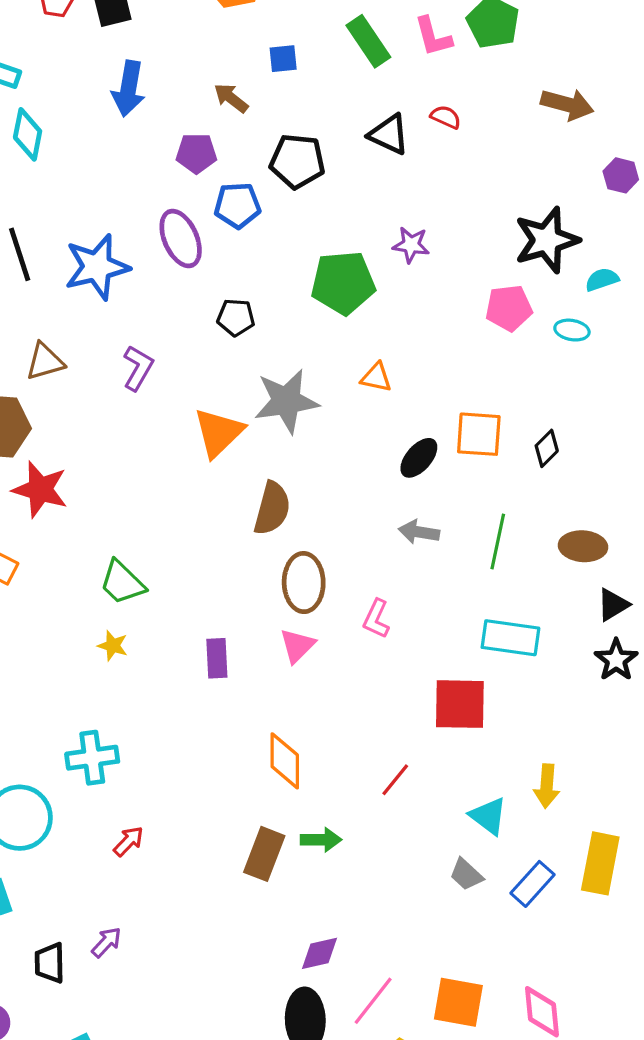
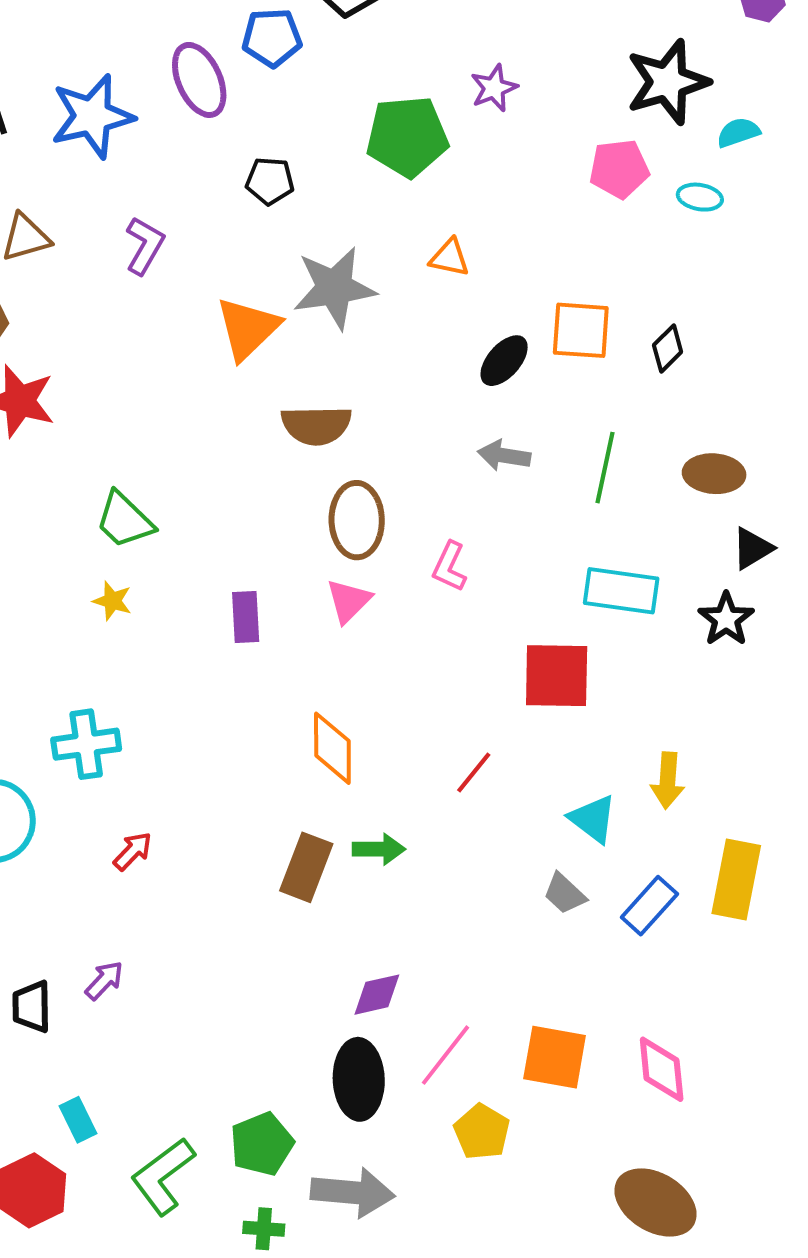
purple star: (411, 245) -> (494, 88), turned -30
brown semicircle: (272, 508) -> (316, 425), turned 74
black star: (616, 660) -> (726, 619), moved

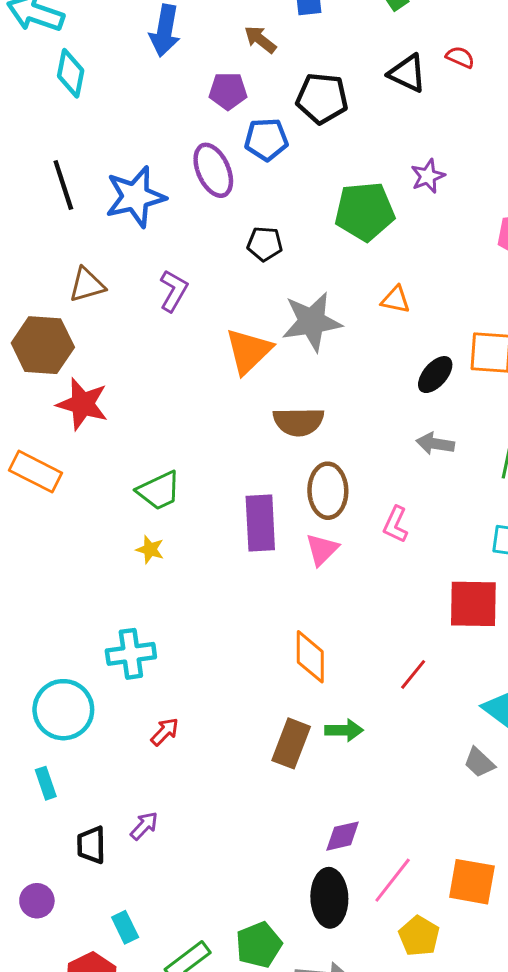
green trapezoid: (125, 520) -> (159, 491), turned -69
purple rectangle: (246, 617) -> (260, 523), moved, size x1.5

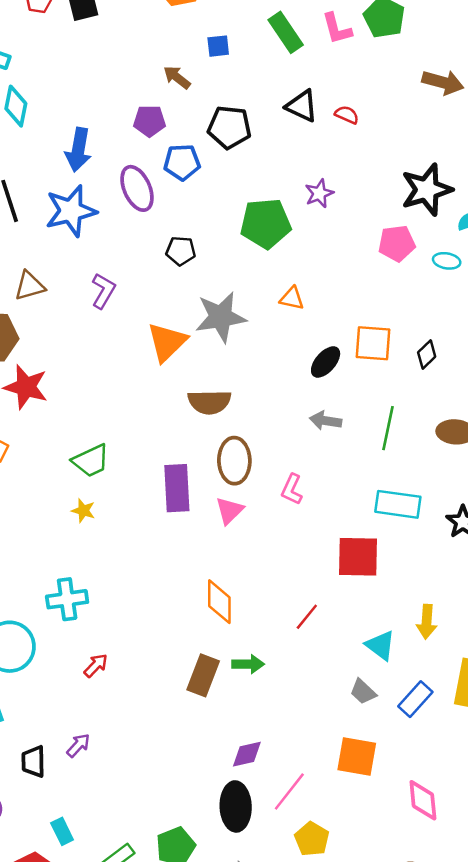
blue arrow: (165, 31) -> (78, 150), moved
red semicircle: (460, 57) -> (347, 115), moved
orange square: (472, 882) -> (357, 757), moved

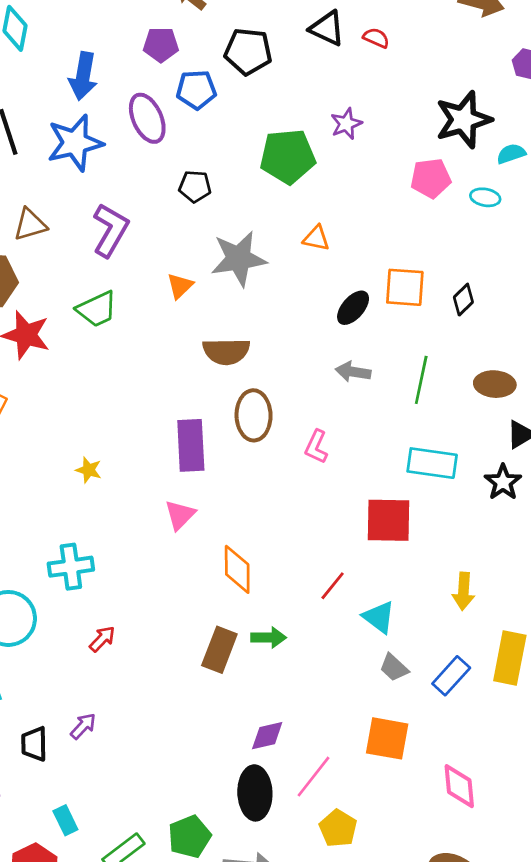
purple L-shape: (103, 291) -> (110, 230), size x1.4
orange triangle: (167, 342) -> (180, 286), size x0.6
green trapezoid: (91, 461) -> (97, 309), moved
pink triangle: (229, 511) -> (180, 515), moved
cyan triangle: (380, 645) -> (379, 617), moved

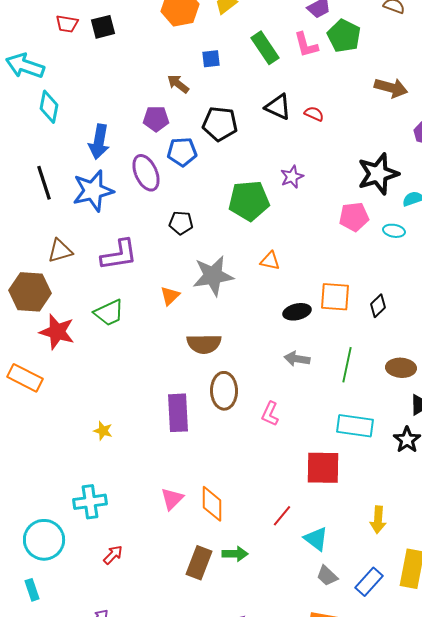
purple L-shape: (110, 230) -> (119, 255), turned 51
black ellipse: (353, 308) -> (297, 312), turned 36
pink triangle: (180, 515) -> (172, 499), moved

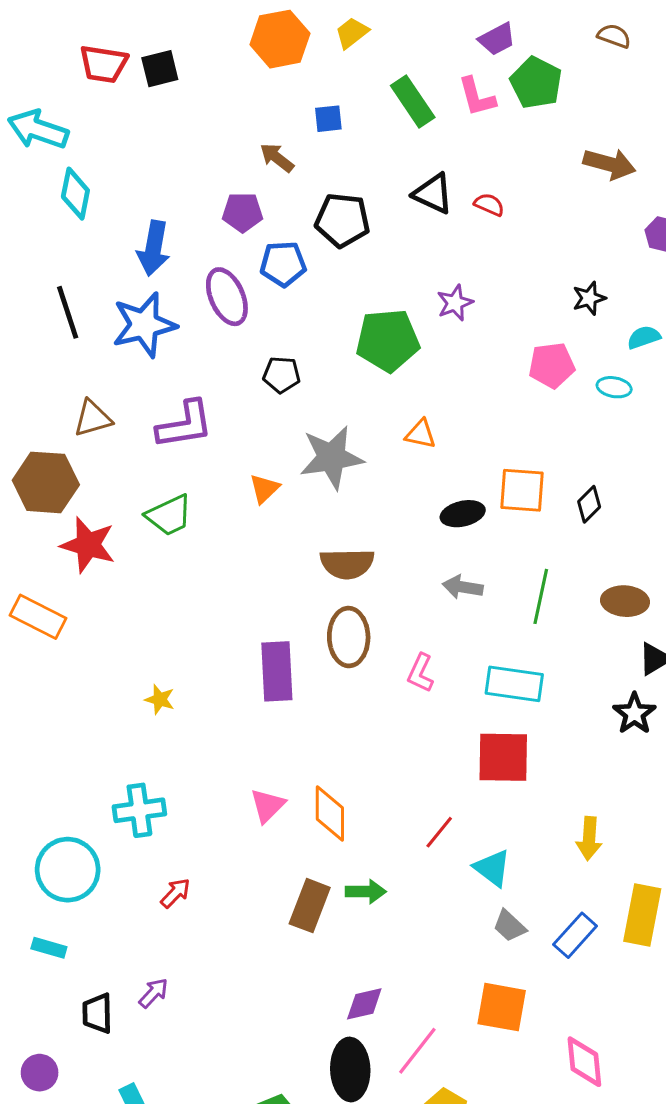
red trapezoid: (67, 24) -> (104, 64), size x1.4
black star: (378, 174) -> (589, 298), size x0.5
brown semicircle: (204, 344) -> (347, 564), moved
cyan rectangle: (355, 426) -> (514, 684), moved
cyan rectangle: (32, 590) -> (49, 948), turned -55

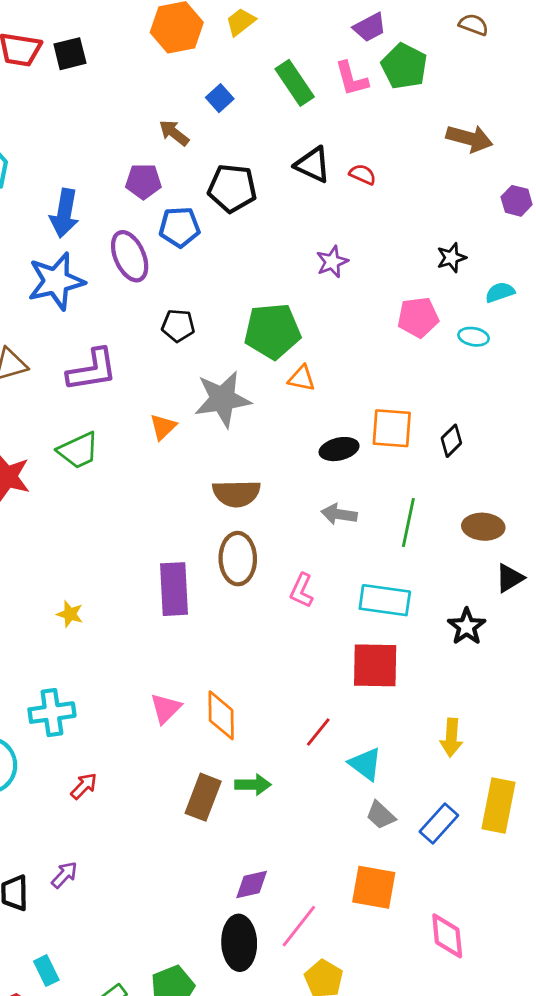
blue square: (328, 119) -> (220, 98), turned -36
green pentagon: (388, 340) -> (272, 331), moved
black star: (634, 714) -> (467, 627), moved

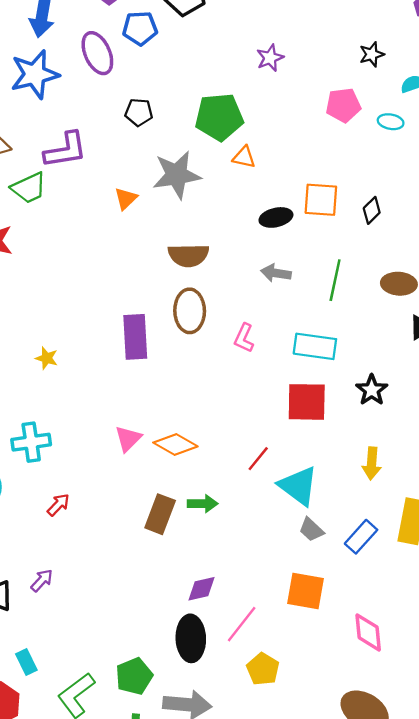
green trapezoid: (78, 450) -> (29, 188), moved
black star: (467, 627) -> (372, 390), moved
orange diamond: (221, 715) -> (175, 444), turned -60
cyan triangle: (365, 764) -> (298, 486), size x1.4

